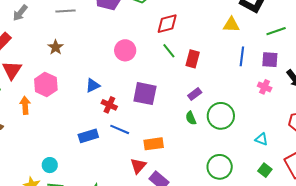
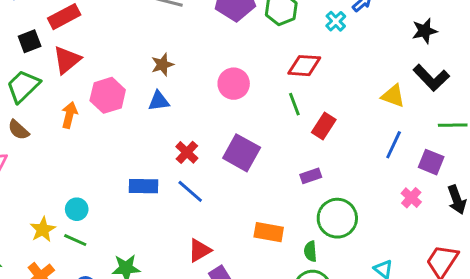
brown star: (56, 47) -> (162, 65), moved
blue triangle: (93, 85) -> (159, 101), moved
green semicircle: (191, 118) -> (310, 251), moved
orange rectangle: (154, 144) -> (269, 232), moved

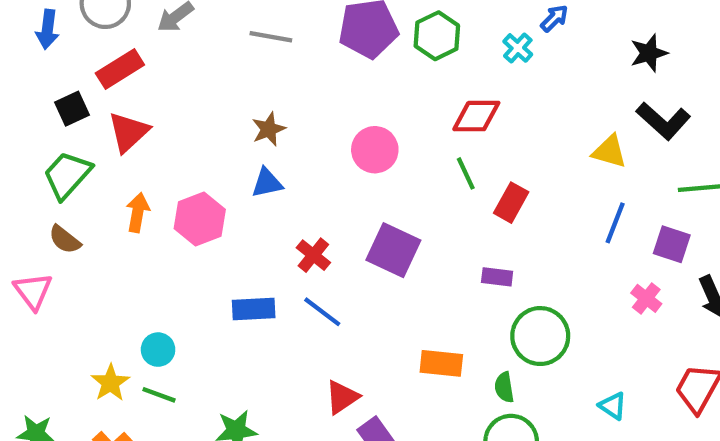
pink hexagon: (108, 95) -> (200, 219), moved
purple rectangle: (311, 176) -> (497, 277), turned 30

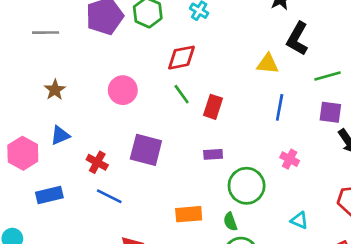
black L-shape: (663, 121) -> (297, 39), turned 88
blue triangle: (267, 183) -> (60, 135), moved
purple square: (672, 244) -> (330, 112), moved
pink cross: (646, 298) -> (290, 159), moved
blue rectangle: (254, 309) -> (49, 195), moved

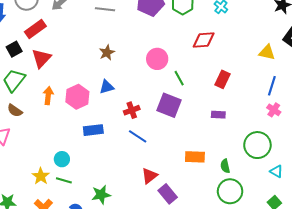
green line: (182, 94) -> (179, 78), moved
pink cross: (290, 159) -> (274, 110), moved
red cross: (97, 162) -> (132, 110), turned 35
green circle: (247, 186) -> (257, 145), moved

